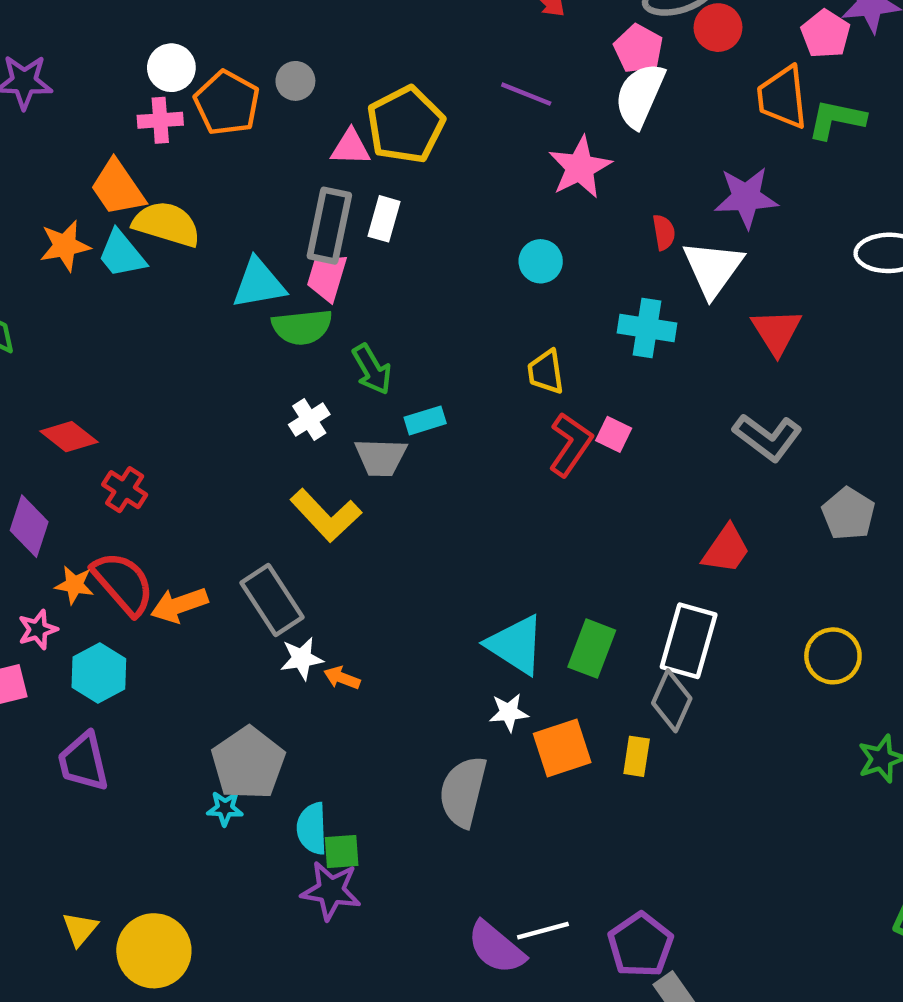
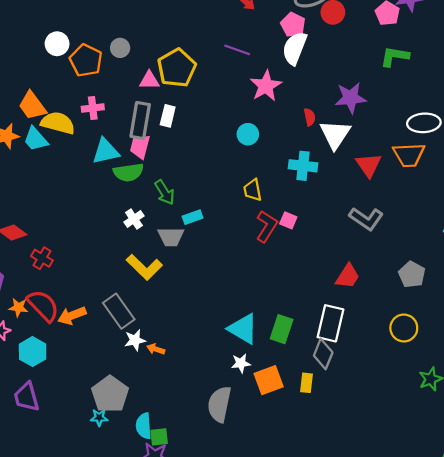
orange trapezoid: (782, 97) -> (409, 155), moved, turned -84
pink cross: (160, 120) -> (93, 108), moved
gray pentagon: (848, 514) -> (412, 275), moved

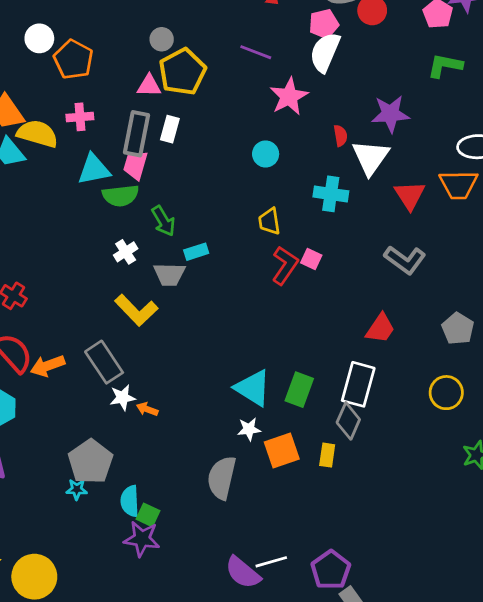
pink pentagon: (293, 25) -> (324, 24), turned 30
gray circle: (120, 48) -> (162, 39), moved
green square: (159, 437) -> (148, 515), turned 30

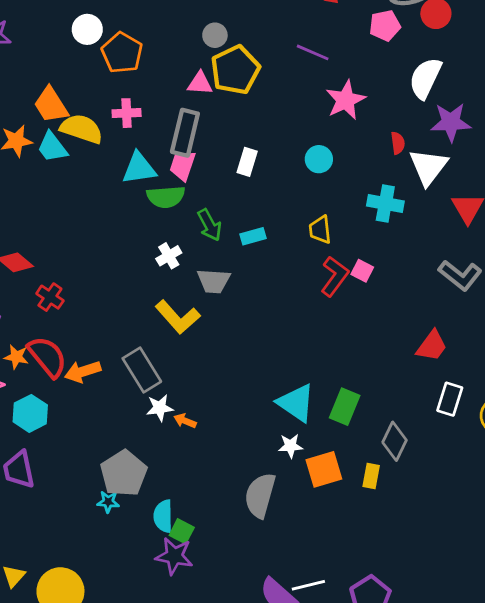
white semicircle: (325, 52) -> (425, 78), moved
white rectangle: (170, 129) -> (247, 162), moved
cyan rectangle: (196, 252) -> (253, 236), moved
white rectangle: (358, 384) -> (450, 399), moved, size x0.7

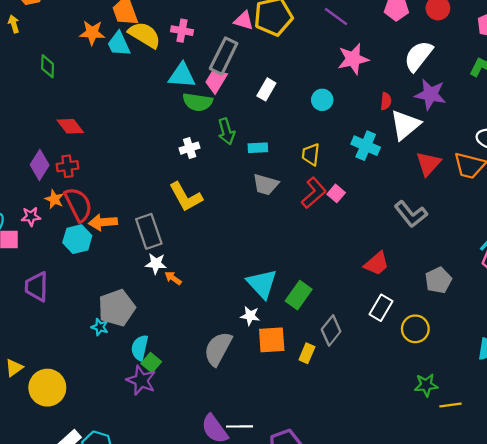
gray trapezoid: (214, 281) -> (266, 185), moved
red cross: (50, 297) -> (67, 166), moved, turned 35
cyan hexagon: (30, 413) -> (77, 239), moved

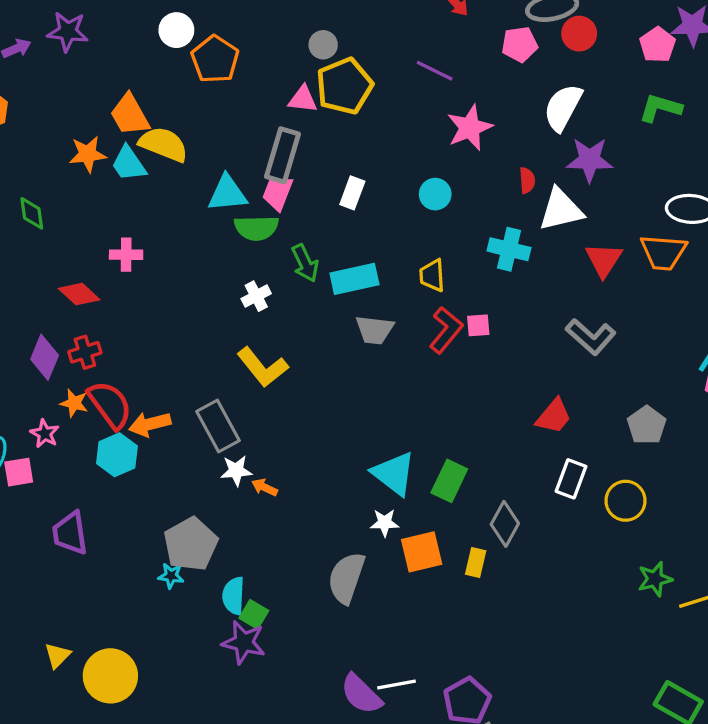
pink cross: (182, 31) -> (126, 255), moved
white triangle: (405, 125) -> (561, 210), turned 36
cyan rectangle: (258, 148) -> (354, 279), size x1.6
pink square: (336, 193) -> (478, 325), turned -35
pink star: (31, 216) -> (45, 434), turned -30

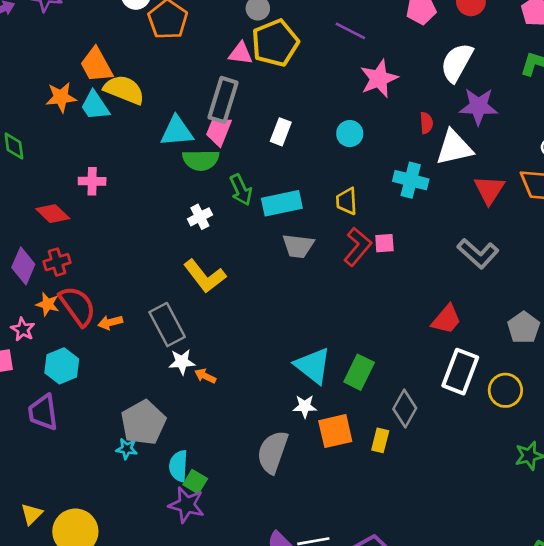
orange arrow: (150, 424) -> (110, 322), size x0.7
cyan hexagon: (117, 455) -> (62, 366), moved
white rectangle: (571, 479) -> (460, 372), size x1.4

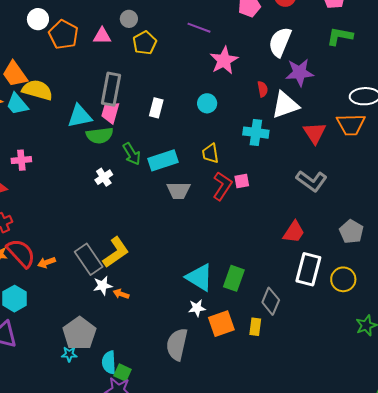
yellow pentagon: (275, 43) -> (145, 43), size x0.7
pink triangle: (240, 53) -> (102, 36), moved
yellow L-shape: (205, 276) -> (116, 252), moved, turned -80

